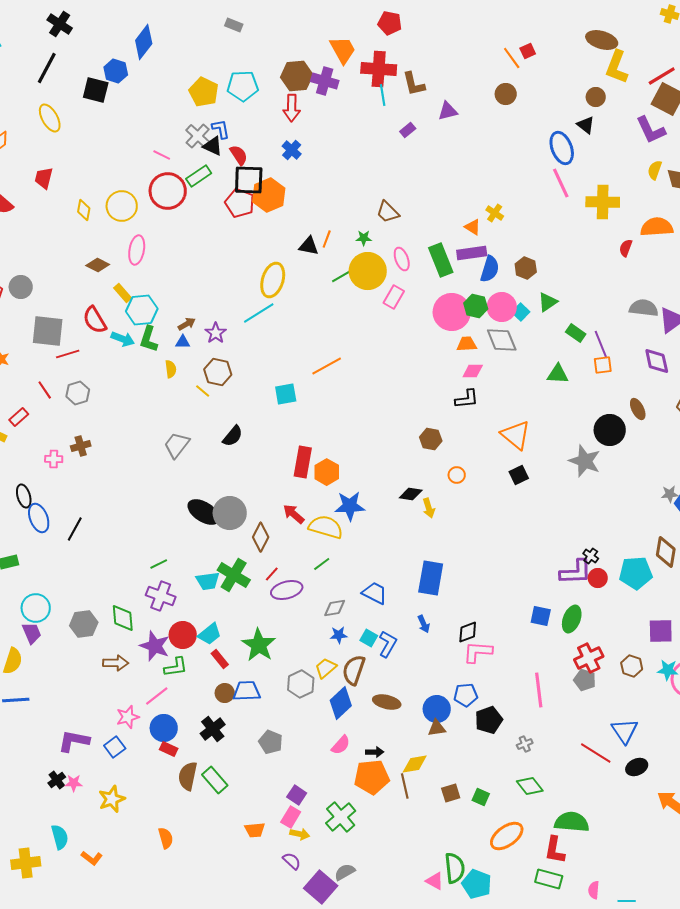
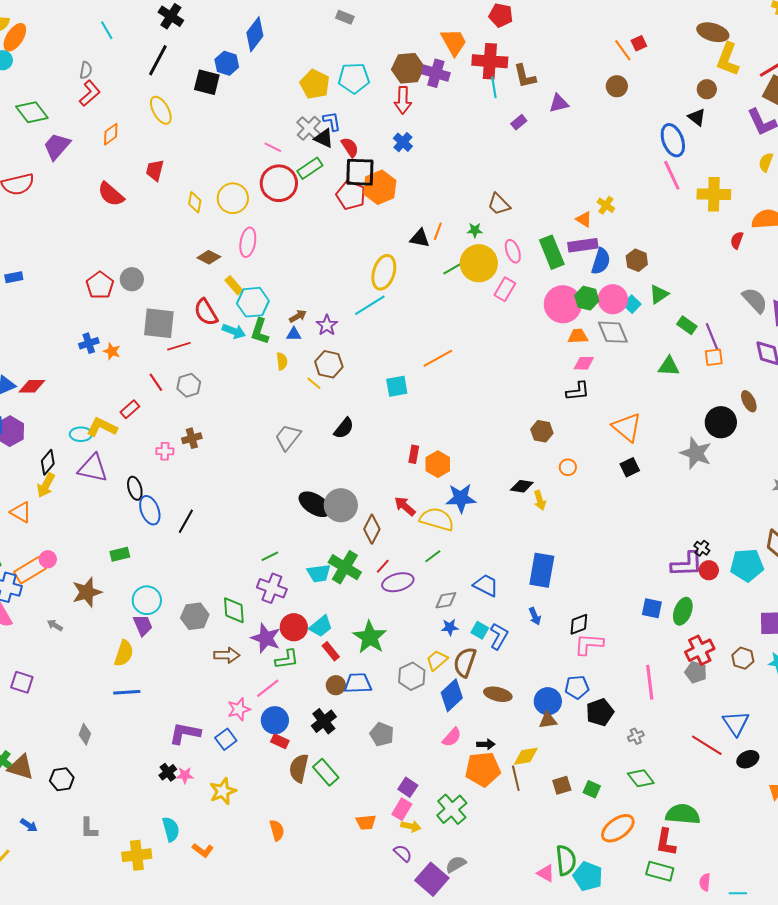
gray semicircle: (644, 308) -> (755, 300), turned 40
red rectangle: (303, 462) -> (414, 454), size x0.6

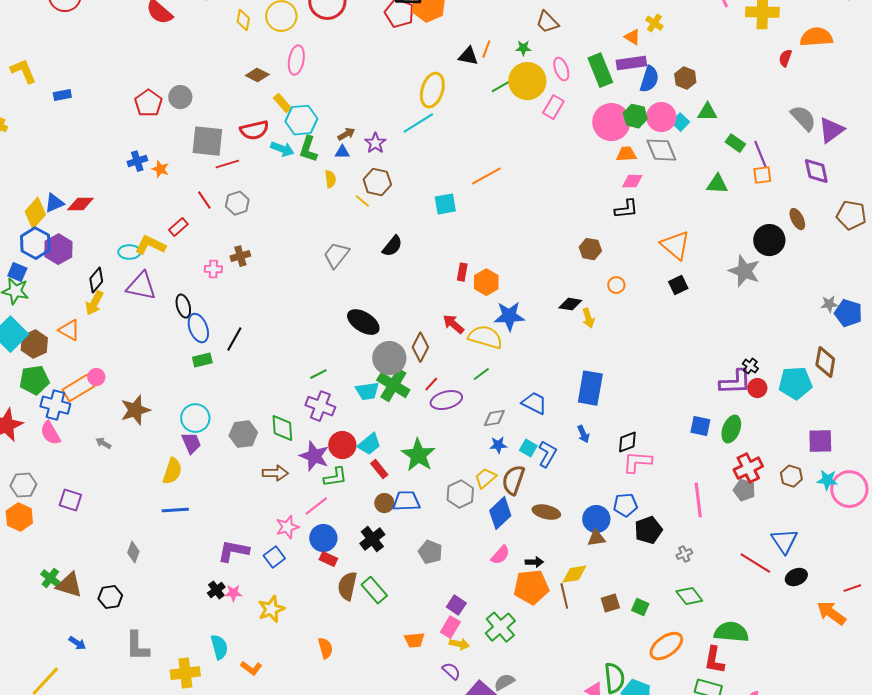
green triangle: (659, 294) -> (707, 112), turned 35
red semicircle: (206, 312) -> (254, 130), turned -72
gray circle: (341, 505) -> (389, 358), moved
green rectangle: (120, 554) -> (202, 360), moved
gray L-shape: (89, 828) -> (137, 646), size x1.4

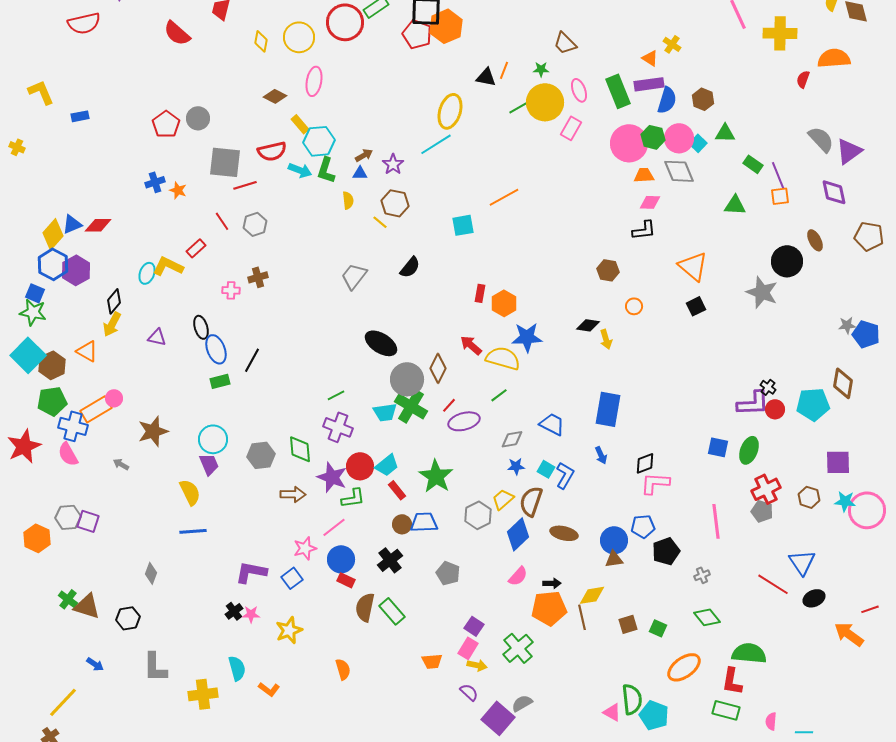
cyan ellipse: (129, 252) -> (147, 273), turned -70
purple triangle: (141, 286) -> (157, 337), moved, size x0.6
yellow semicircle: (172, 471) -> (190, 492), turned -44
gray hexagon: (23, 485) -> (68, 517), moved

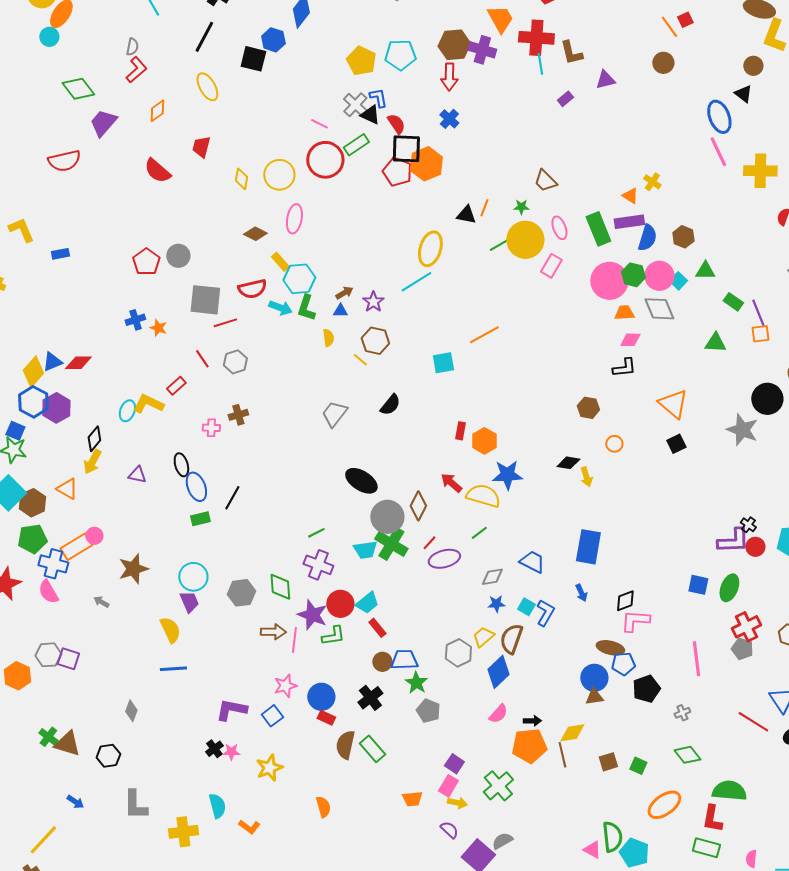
green star: (436, 476) -> (416, 683), moved, size x0.7
pink line: (334, 527) -> (294, 640), moved, turned -45
brown ellipse: (564, 533) -> (610, 648), moved

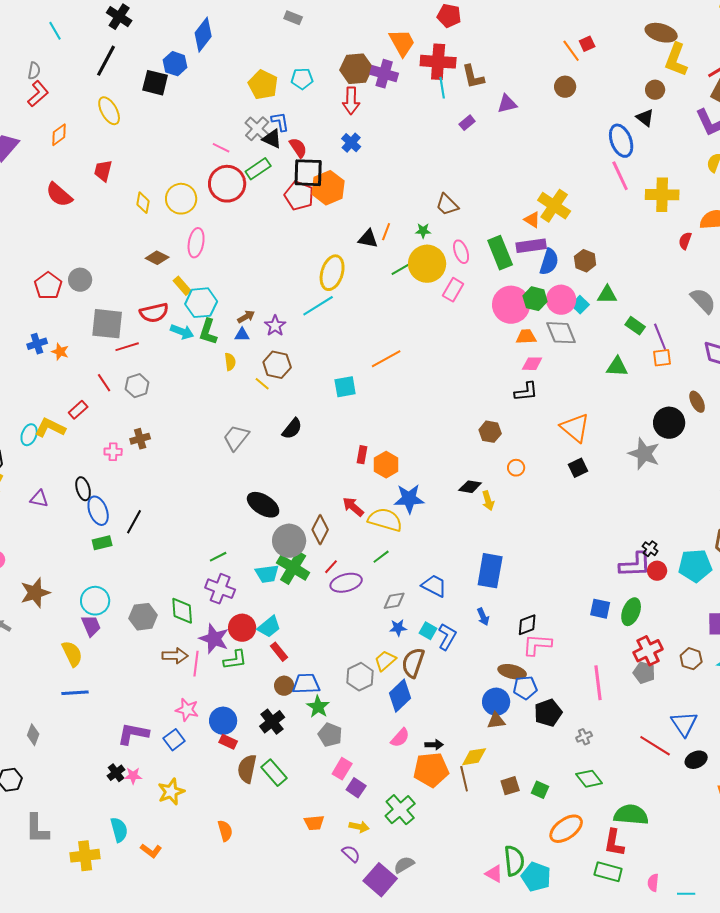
cyan pentagon: (400, 55) -> (302, 79), size x0.7
yellow cross: (652, 182) -> (554, 206), size x1.8
pink star: (285, 686) -> (187, 710), turned 30
pink rectangle: (448, 786) -> (342, 769), moved

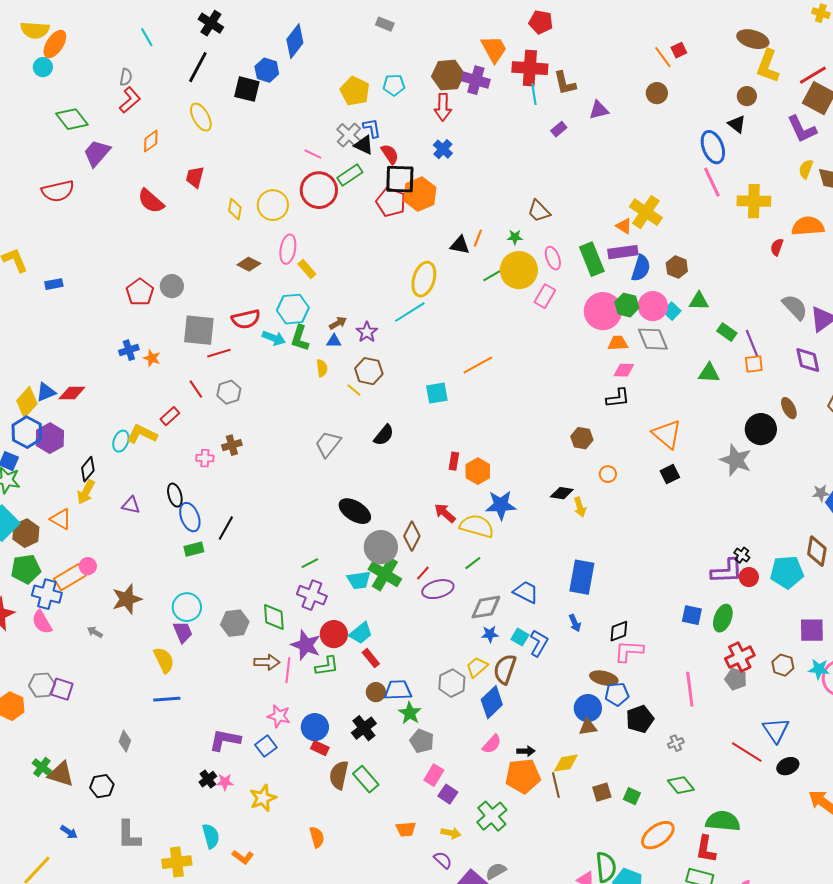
yellow rectangle: (182, 286) -> (307, 269), moved
gray diamond: (394, 601) -> (486, 607), size x1.4

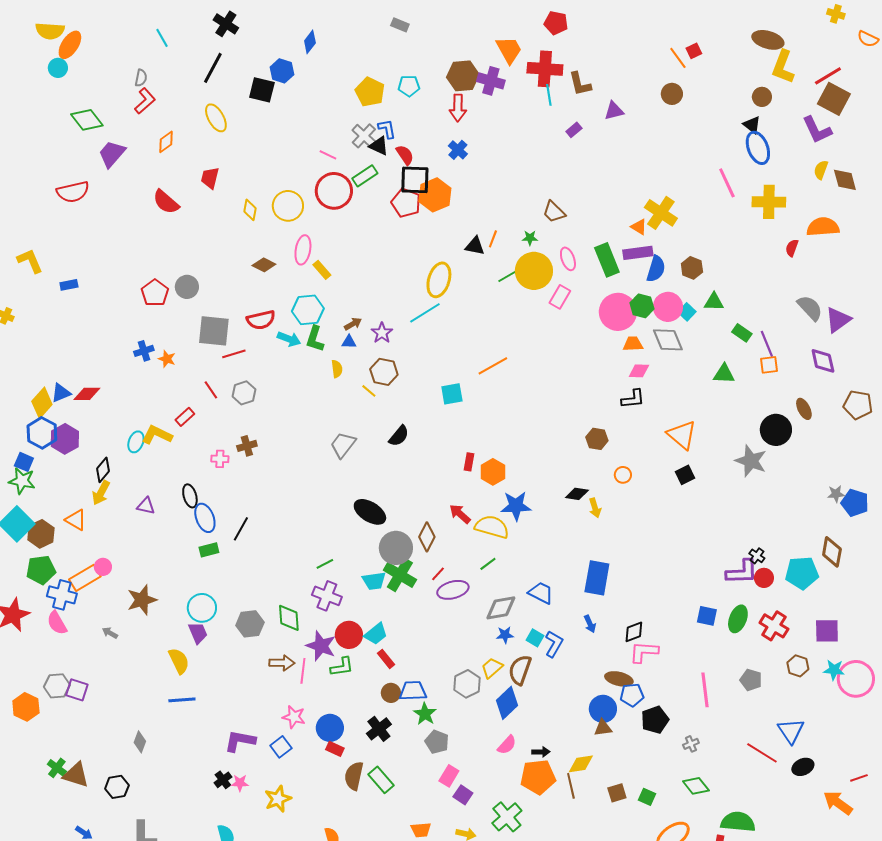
blue diamond: (295, 41) -> (310, 42), size x0.7
blue ellipse: (713, 147) -> (758, 148), moved
red cross: (740, 657) -> (774, 626), moved, turned -32

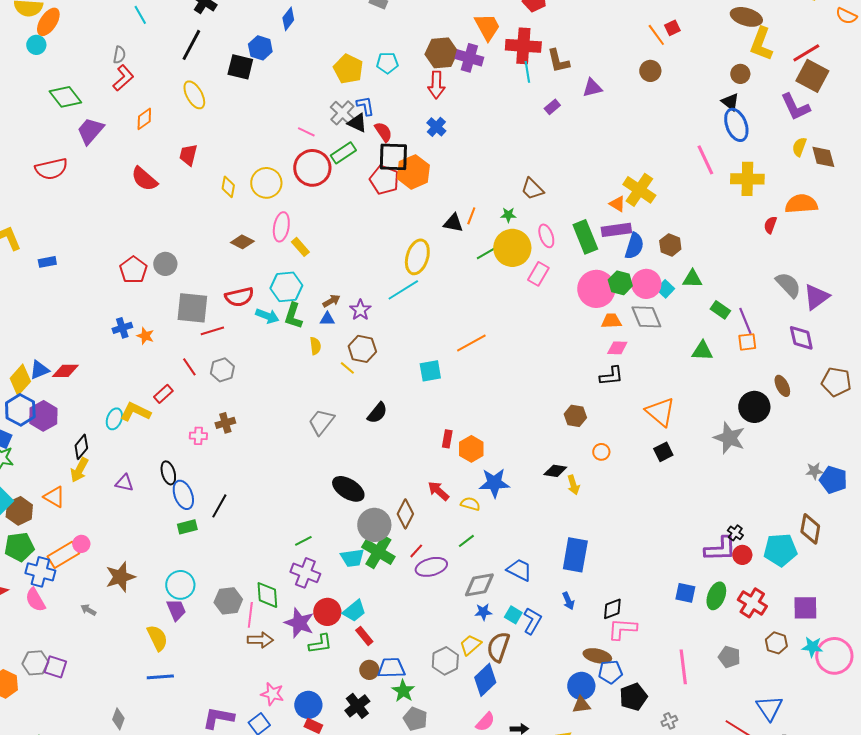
yellow semicircle: (492, 527) -> (470, 504), size x0.6
pink line: (303, 671) -> (250, 615), moved

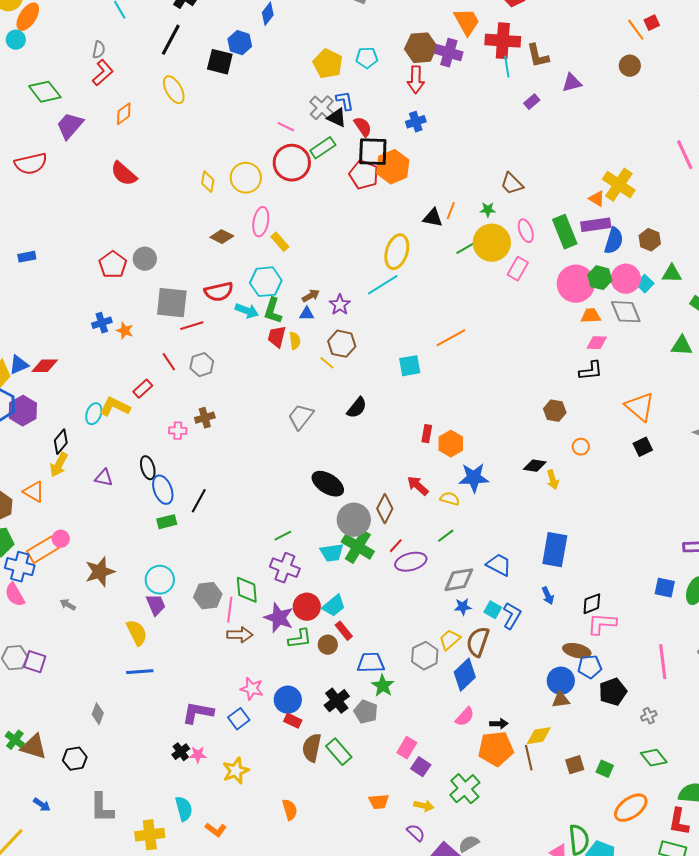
blue cross: (436, 127) -> (416, 122), turned 30
red trapezoid: (188, 155) -> (277, 337), moved
brown circle: (369, 670) -> (328, 645), moved
gray pentagon: (415, 719) -> (366, 712), moved

